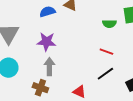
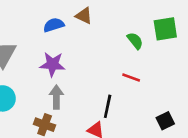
green semicircle: (109, 24) -> (135, 41), turned -128
black line: (105, 74) -> (108, 106), moved, turned -42

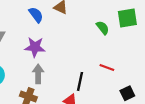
blue semicircle: (54, 25) -> (36, 15), turned 70
red line: (131, 77) -> (107, 67), moved

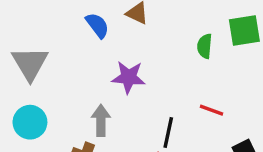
green semicircle: (103, 28) -> (205, 46), turned -136
purple star: (35, 47) -> (129, 77), moved

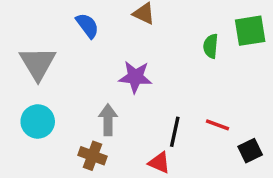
blue semicircle: (97, 25) -> (87, 26), moved
red line: (212, 110) -> (218, 125), moved

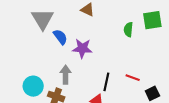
blue semicircle: (87, 26) -> (60, 37), moved
gray triangle: (38, 63) -> (43, 19), moved
cyan circle: (38, 121) -> (33, 86), moved

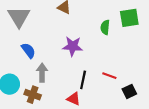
blue semicircle: (60, 37) -> (28, 50), moved
purple star: (82, 48) -> (73, 46), moved

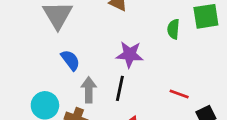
black line: (83, 80) -> (120, 88), moved

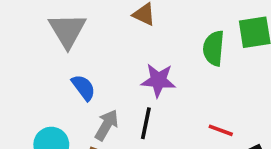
green semicircle: (173, 29) -> (214, 48), size x1.4
gray arrow: (89, 90) -> (107, 125), turned 30

